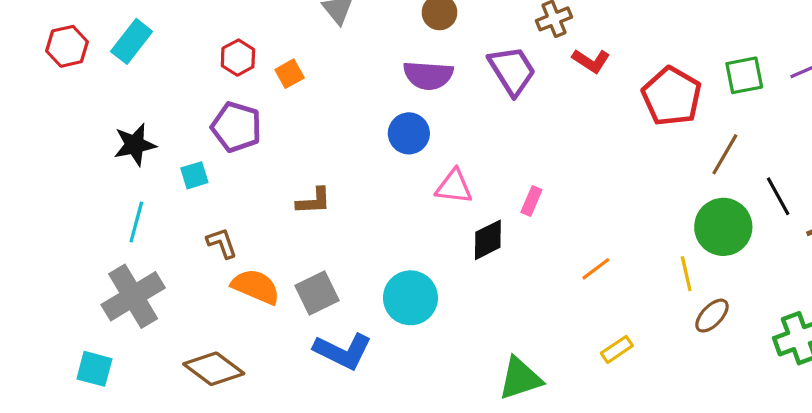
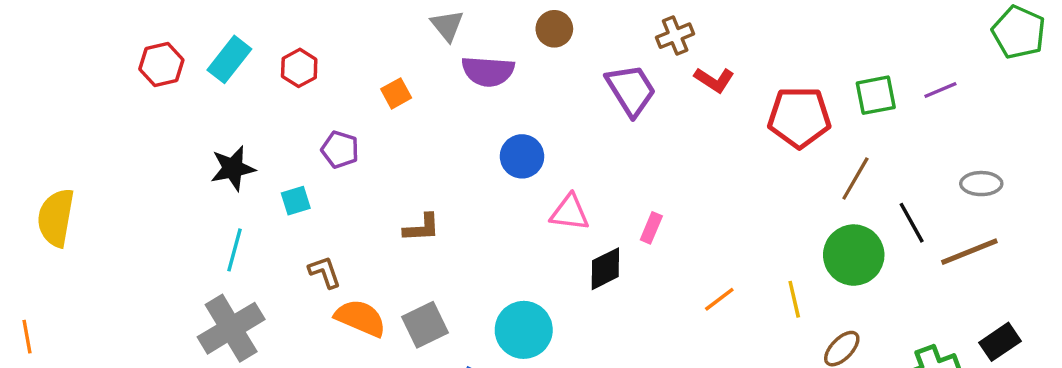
red hexagon: (238, 58) -> (299, 68), moved
purple semicircle: (428, 75) -> (488, 71), moved
red pentagon: (672, 96) -> (799, 117), turned -30
purple pentagon: (236, 127) -> (340, 150), size x0.7
yellow line: (686, 274) -> (794, 299), moved

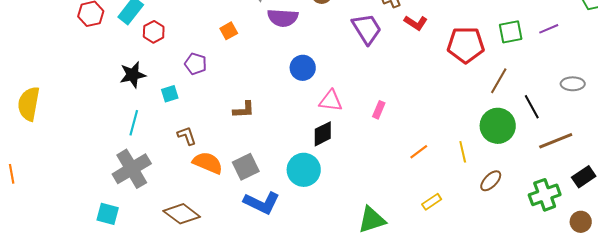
red hexagon: (299, 68) -> (154, 32), moved
brown line: (969, 252) -> (556, 141), moved
black diamond: (605, 269) -> (323, 134), moved

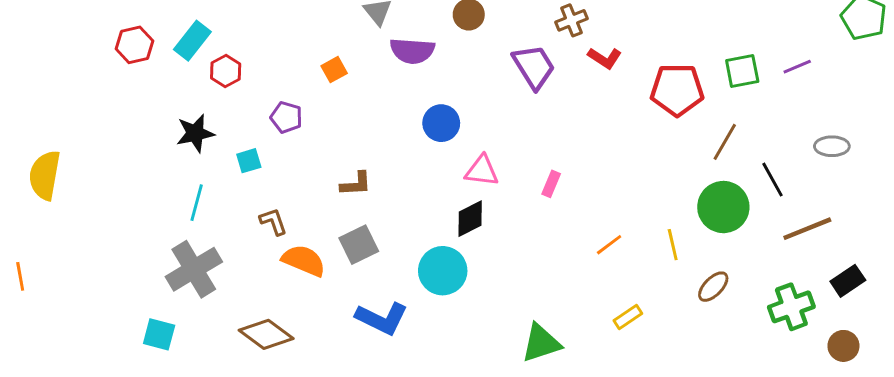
gray square: (246, 167) -> (359, 245), moved

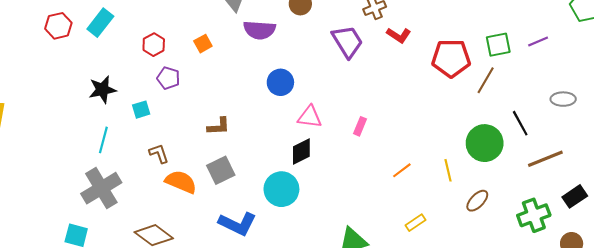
red hexagon: (226, 71) -> (154, 45), moved
brown line: (725, 142) -> (486, 80), moved

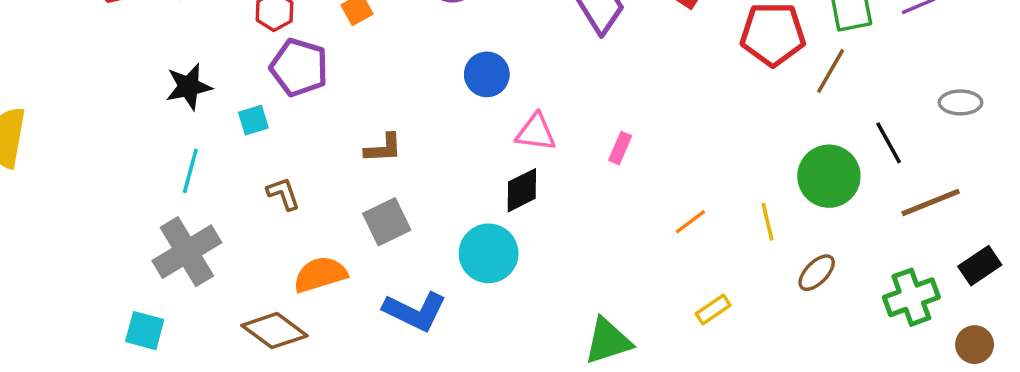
purple pentagon: (168, 78) -> (299, 67), size x1.5
orange semicircle: (181, 182) -> (320, 274), moved, turned -40

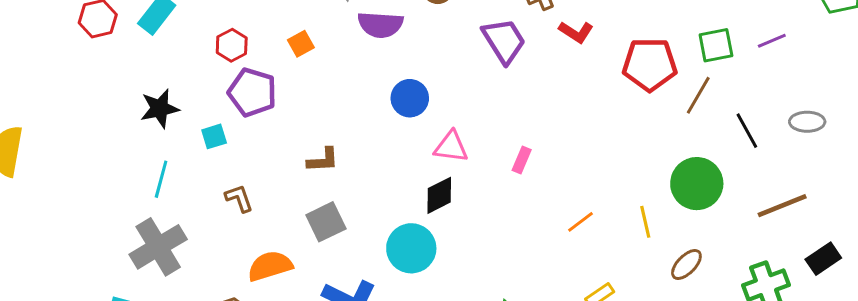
black line: (889, 143) -> (747, 131), moved

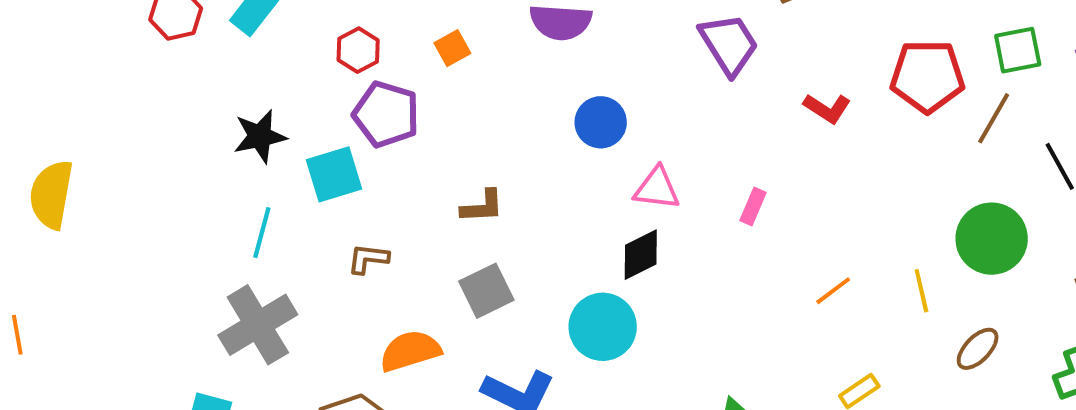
red L-shape: (576, 32) -> (827, 108), moved
cyan square: (214, 136) -> (334, 174), size x1.6
brown L-shape: (239, 198) -> (368, 259), turned -64

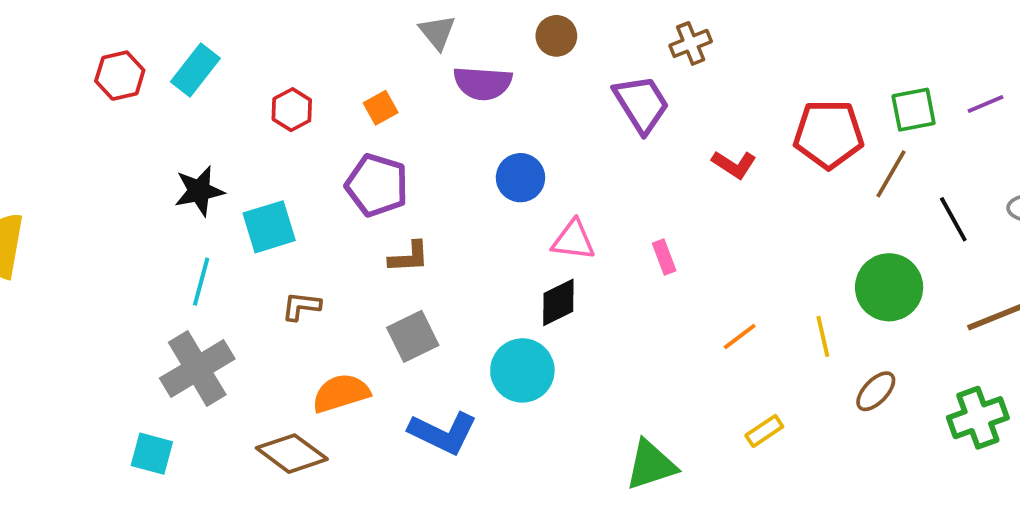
purple pentagon: (386, 114) -> (377, 185), moved
pink rectangle: (753, 207) -> (664, 257), turned -44

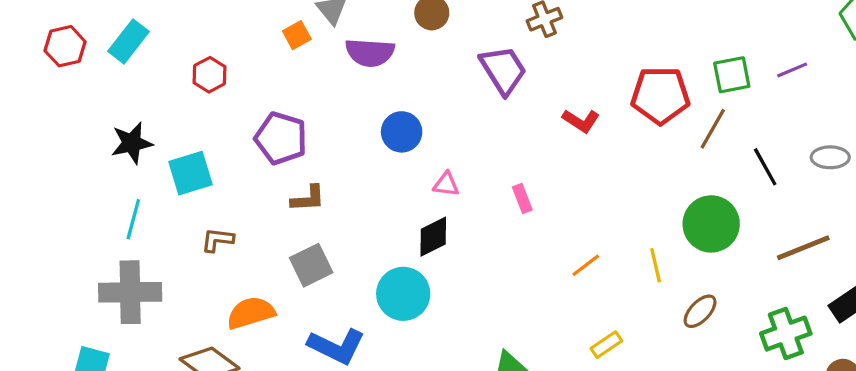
orange square: (381, 108) -> (297, 35), moved
pink triangle: (573, 240) -> (446, 184), size x0.7
gray cross: (197, 369) -> (130, 292), turned 30

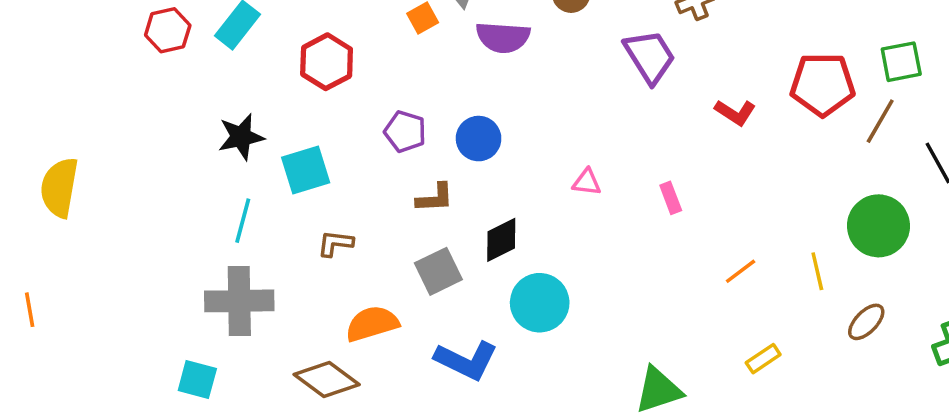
red hexagon: (210, 75) -> (327, 62), size x1.4
blue circle: (402, 132) -> (479, 139), moved
purple pentagon: (281, 138) -> (405, 132), size x0.7
black diamond: (433, 237) -> (501, 240), moved

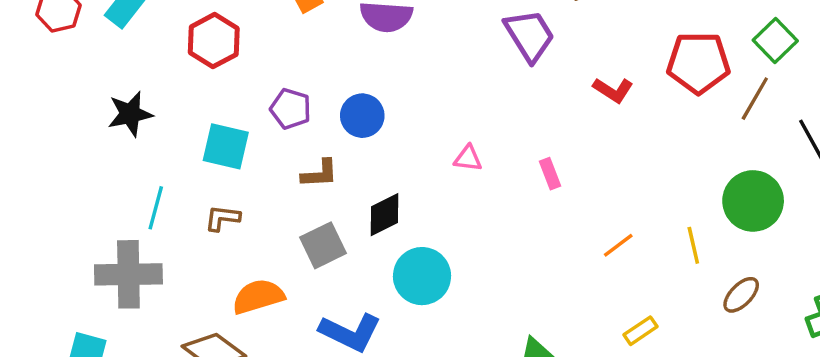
green square: (901, 62) -> (775, 41), turned -33
cyan square: (306, 170) -> (226, 146), moved, turned 30
cyan line: (243, 221) -> (156, 208), moved

